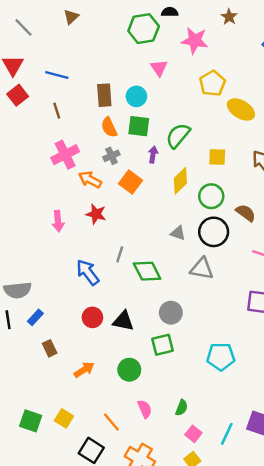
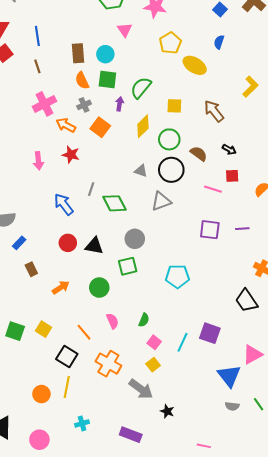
blue line: (57, 75) -> (37, 36), turned 66
gray triangle: (202, 269) -> (161, 201), turned -30

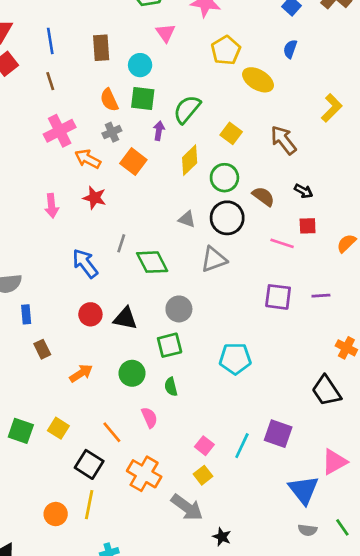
brown rectangle: (78, 53) -> (101, 48), moved
yellow square: (174, 106) -> (231, 133), turned 35
blue rectangle: (19, 243) -> (26, 314), turned -48
green semicircle: (144, 320) -> (171, 387), moved, turned 144

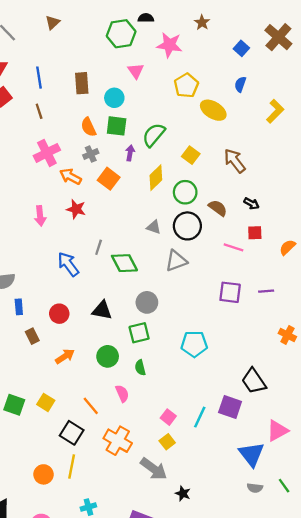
yellow L-shape: (332, 108) -> (275, 111), moved
red circle: (90, 314) -> (59, 314), moved
black trapezoid: (326, 391) -> (254, 381), moved

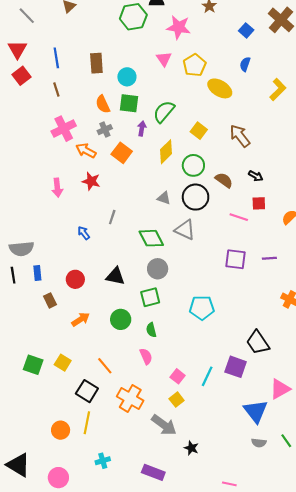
pink triangle: (136, 71) -> (164, 59), moved
gray triangle: (176, 261) -> (185, 230), turned 45
green diamond: (124, 263) -> (151, 238), moved
blue arrow: (68, 264) -> (84, 233), size x0.6
pink semicircle: (122, 393) -> (146, 356), moved

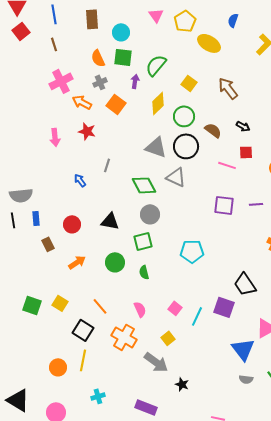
gray triangle: (164, 198) -> (156, 147), size x1.6
pink semicircle: (146, 356) -> (140, 309), moved
pink square: (178, 376) -> (175, 308), moved

